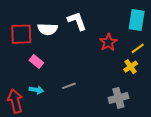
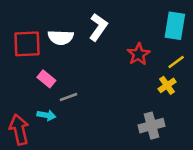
white L-shape: (77, 21) -> (98, 27), turned 55
gray line: (69, 86) -> (68, 97), moved

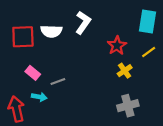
pink rectangle: (46, 79) -> (33, 73), moved
yellow cross: (167, 85) -> (125, 71), moved

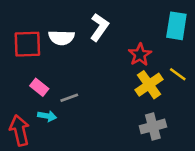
yellow line: (149, 52) -> (178, 74), moved, turned 72
yellow cross: (125, 71) -> (149, 85), size x1.5

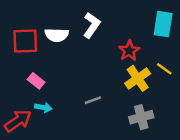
gray line: (69, 98) -> (93, 100), moved
red arrow: (20, 130) -> (18, 121), turned 68

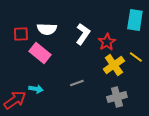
white L-shape: (92, 25) -> (83, 34), moved
red square: (25, 41) -> (21, 34), size x0.7
pink rectangle: (36, 81) -> (40, 53), moved, size x1.5

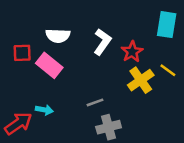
red square: (21, 34) -> (22, 53), moved
gray cross: (117, 97) -> (109, 127), moved

